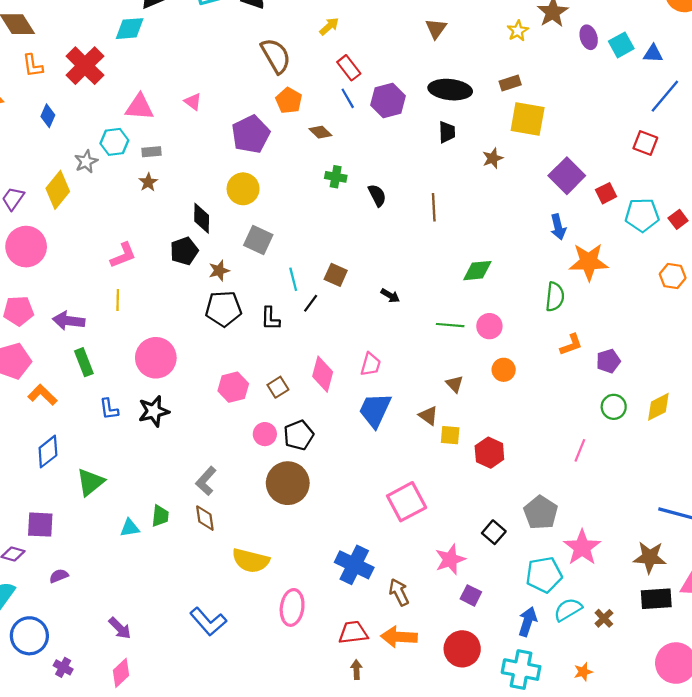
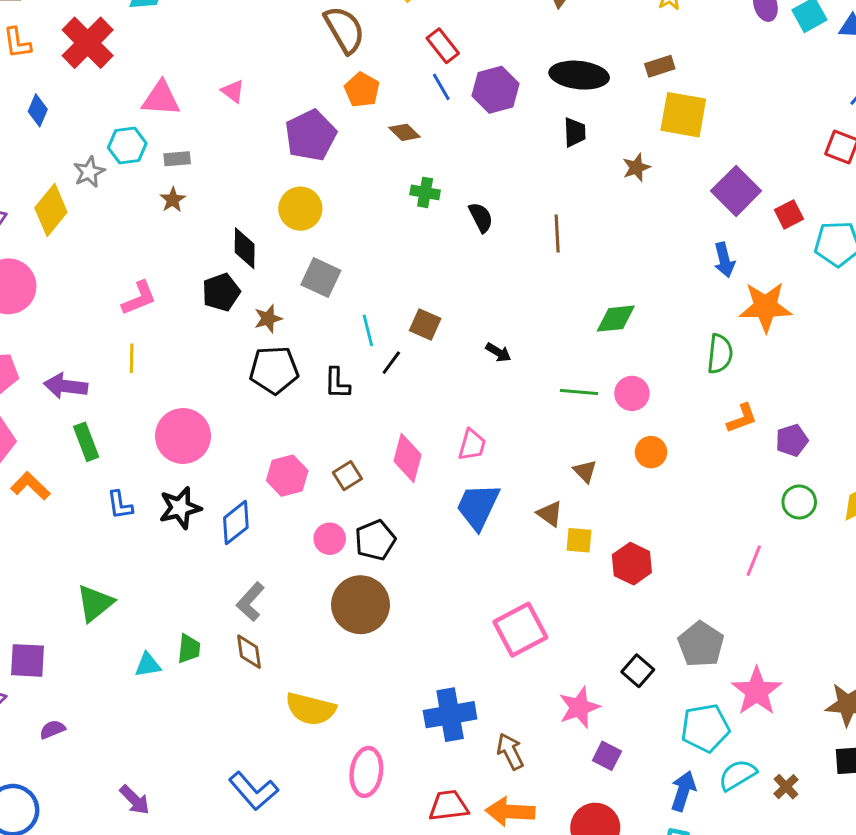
blue diamond: (48, 452) -> (236, 523), moved
blue cross: (354, 565) -> (450, 715), turned -36

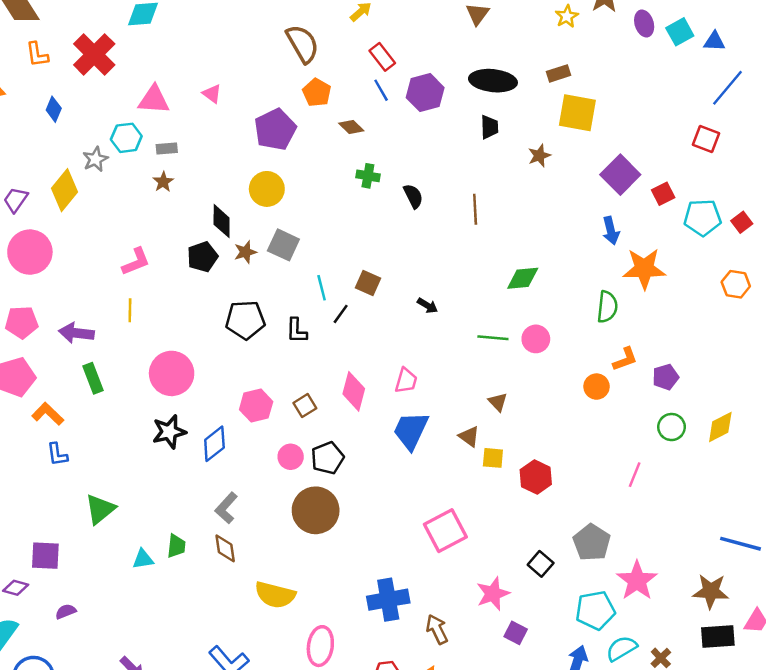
brown star: (268, 319) -> (245, 252), moved
orange circle: (651, 452) -> (597, 387), moved
blue L-shape: (120, 505) -> (57, 454), moved

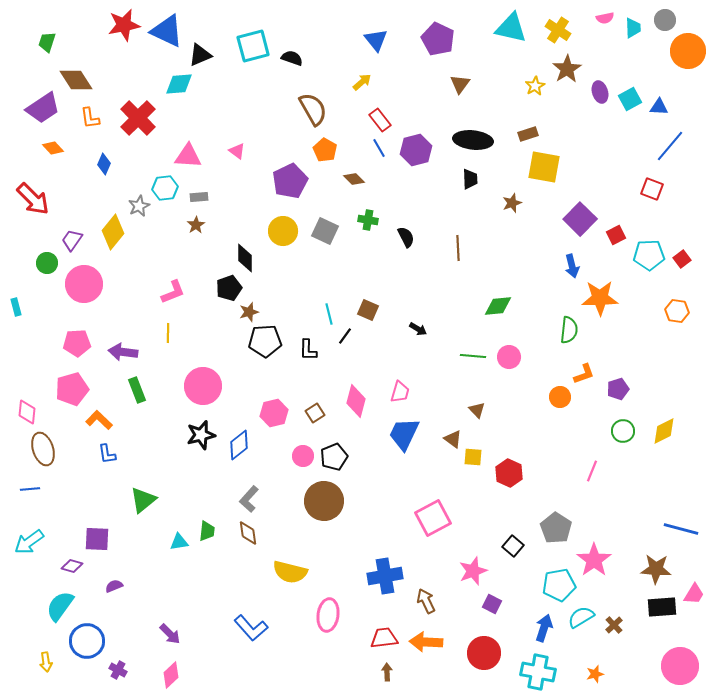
gray square: (283, 245) -> (325, 231), moved
brown star: (245, 252) -> (249, 312), moved

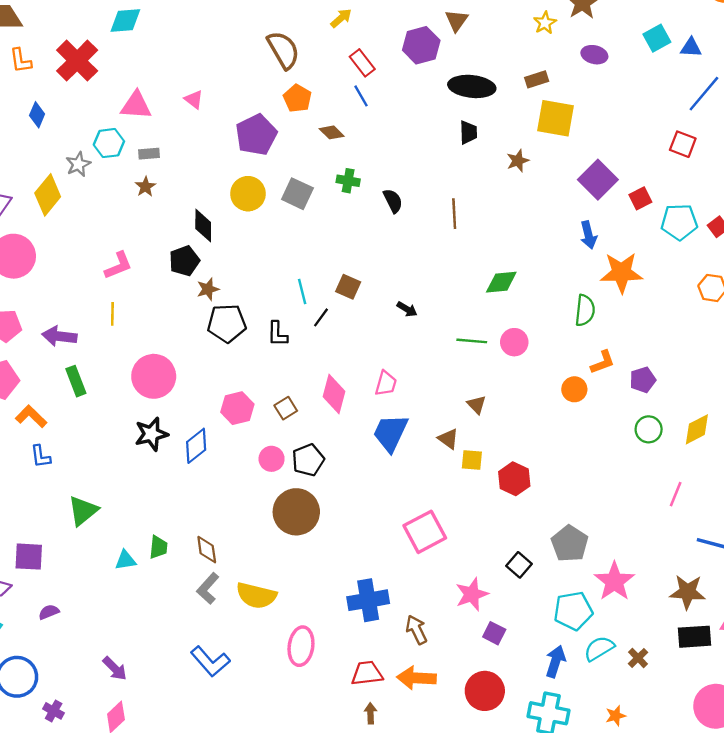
purple ellipse: (600, 92) -> (594, 55), moved, turned -60
purple hexagon: (416, 150) -> (421, 45), moved
pink line: (592, 471) -> (676, 494), moved
gray L-shape: (249, 499) -> (208, 588), moved

